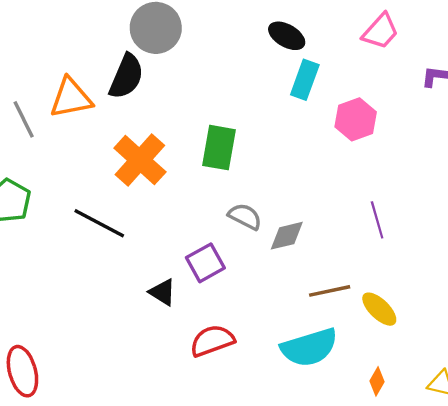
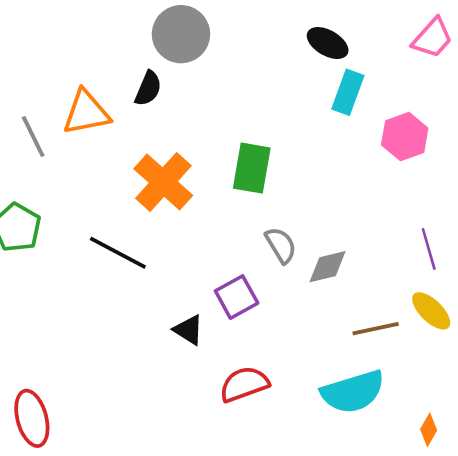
black semicircle: (126, 76) -> (148, 89), size x0.7
gray semicircle: (245, 216) -> (281, 245), turned 32
yellow ellipse: (379, 309) -> (431, 311), moved

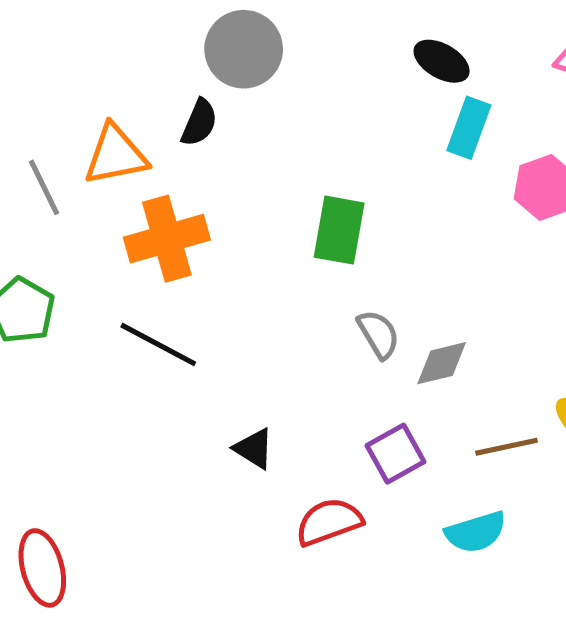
orange cross: (163, 182) -> (167, 239), moved, turned 32
purple square: (237, 297) -> (395, 454), moved
cyan semicircle: (353, 392) -> (476, 532), size x0.7

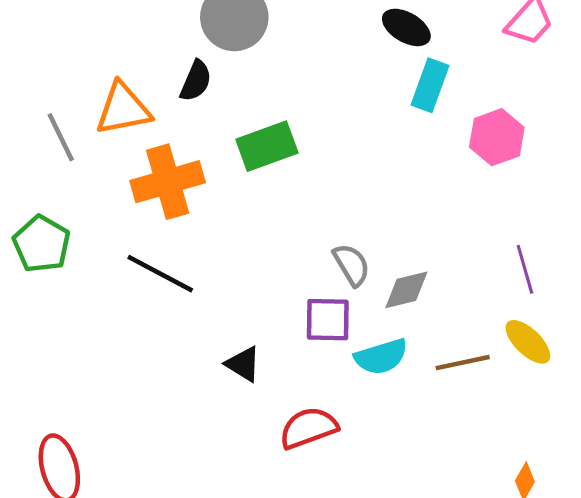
green rectangle: (339, 230) -> (267, 146), moved, turned 60
purple square: (395, 454) -> (328, 320), moved, turned 30
cyan semicircle: (476, 532) -> (381, 357), moved

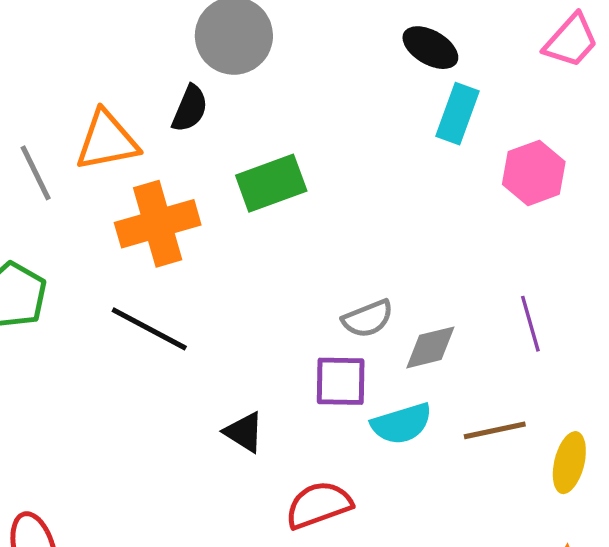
gray semicircle: (351, 265) -> (368, 319), turned 99
purple line: (525, 269) -> (530, 324), moved
yellow ellipse: (528, 342) -> (569, 463), moved, turned 60

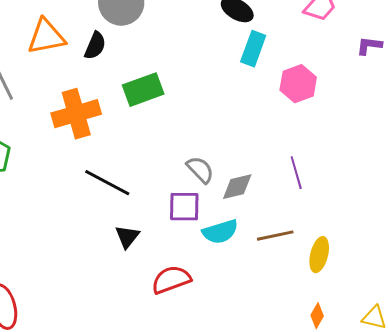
orange triangle: (107, 141) -> (46, 37), moved
gray semicircle: (368, 319) -> (200, 170), turned -112
black line: (149, 329) -> (107, 183), moved
black triangle: (244, 432) -> (127, 237), turned 36

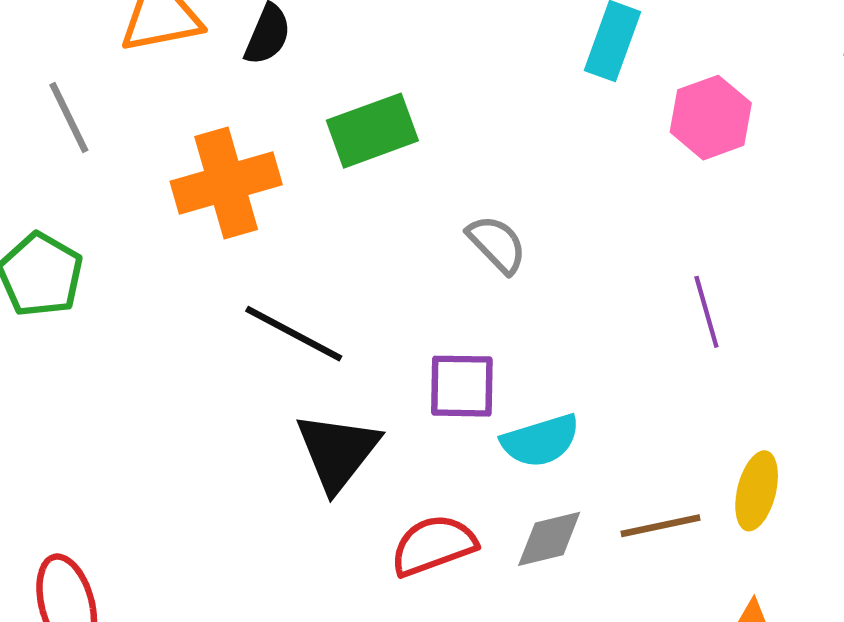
gray semicircle: (200, 170) -> (497, 244), moved
gray diamond: (237, 187) -> (549, 539), moved
brown line: (275, 236) -> (661, 526), moved
black triangle: (127, 237) -> (337, 452), size x1.6

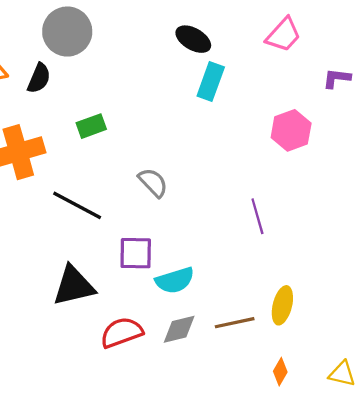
pink hexagon: (711, 118) -> (291, 130), moved
green rectangle: (372, 131) -> (91, 126), size x0.7
black line: (294, 334) -> (77, 205), moved
black triangle: (337, 452) -> (74, 286), turned 39

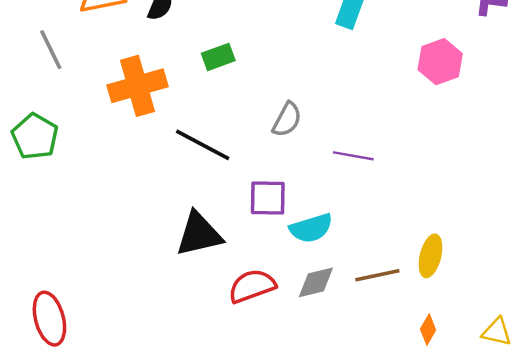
gray semicircle: (153, 183) -> (287, 120), turned 72
purple line: (257, 216) -> (353, 156), moved, turned -64

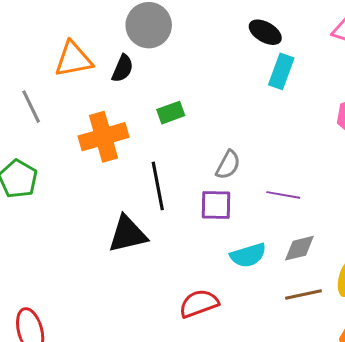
black line: (203, 145) -> (158, 186), turned 51
purple square: (268, 198) -> (216, 205), moved
black triangle: (199, 234) -> (128, 234), moved
gray diamond: (316, 282) -> (299, 248), moved

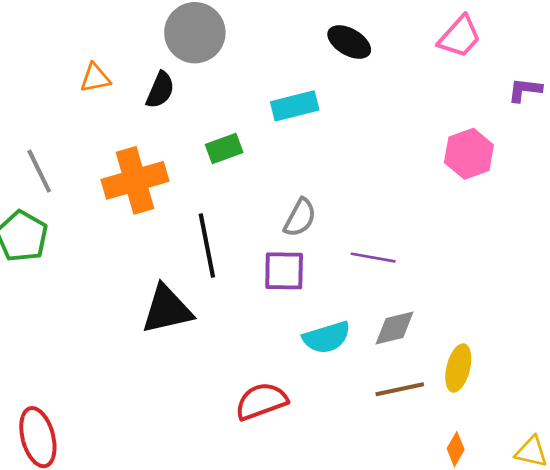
orange triangle: (73, 59) -> (95, 78), size x0.6
cyan rectangle: (281, 71) -> (295, 106), moved, turned 56
gray line: (31, 107) -> (39, 171), moved

